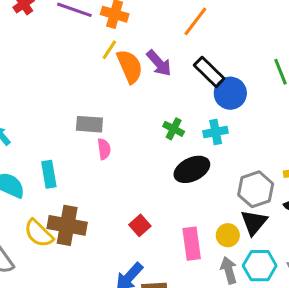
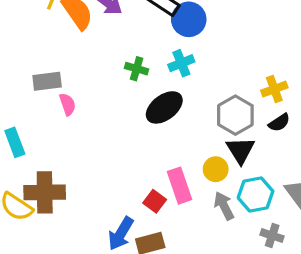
red square: (140, 225) -> (155, 201), moved

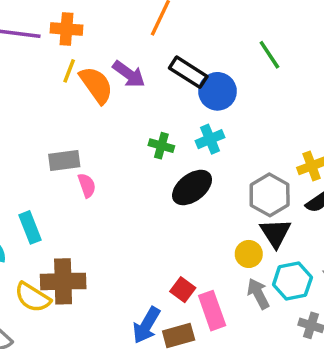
pink rectangle: (179, 186) -> (212, 311), moved

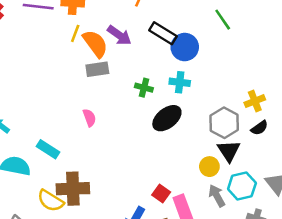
cyan cross: (210, 139) -> (180, 82), turned 30
gray rectangle: (64, 161) -> (97, 69), moved
cyan rectangle: (30, 227) -> (48, 149), turned -35

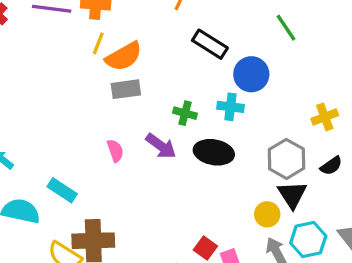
purple arrow: (119, 35) -> (161, 146), moved
orange semicircle: (95, 44) -> (124, 56), turned 96
blue circle: (185, 47) -> (251, 74), moved
yellow cross: (255, 101) -> (325, 117), moved
black ellipse: (167, 118) -> (214, 152), turned 48

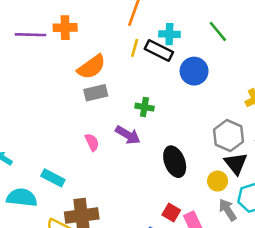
yellow line: (98, 43) -> (135, 48), moved
cyan cross: (230, 107) -> (169, 34), moved
black ellipse: (214, 152) -> (175, 162), moved, turned 64

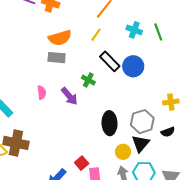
green line: (218, 31) -> (158, 32), moved
cyan cross: (169, 34) -> (134, 30), moved
black rectangle: (159, 50) -> (110, 61), moved
black ellipse: (175, 162) -> (110, 123), moved

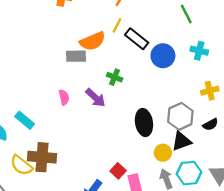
cyan cross: (134, 30) -> (199, 51), moved
orange semicircle: (60, 38) -> (93, 41), moved
black rectangle: (110, 61) -> (137, 39), moved
black triangle: (141, 144) -> (181, 141), turned 36

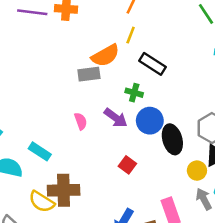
black rectangle: (137, 39) -> (153, 64), moved
blue circle: (163, 56) -> (150, 121), moved
red square: (118, 171) -> (127, 165), moved

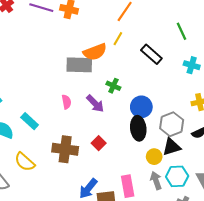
black rectangle: (153, 64) -> (151, 54), moved
gray rectangle: (89, 74) -> (79, 65), size x1.4
blue circle: (150, 121) -> (141, 107), moved
brown cross: (64, 190) -> (65, 149), moved

